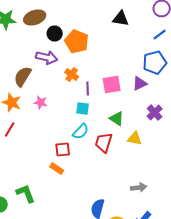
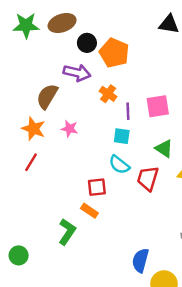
cyan semicircle: (81, 132) -> (119, 165), turned 84
green L-shape: (26, 194) -> (67, 232), moved, turned 55

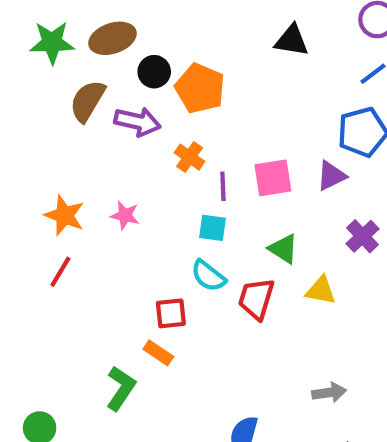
brown semicircle: (47, 96) -> (87, 101), moved

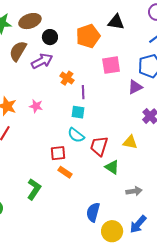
orange pentagon: (200, 88) -> (88, 36), moved, turned 30
purple arrow: (137, 122) -> (42, 61), turned -40
pink square: (273, 178) -> (111, 65), moved
green triangle: (283, 249) -> (112, 167), moved
orange rectangle: (158, 353) -> (65, 172), moved

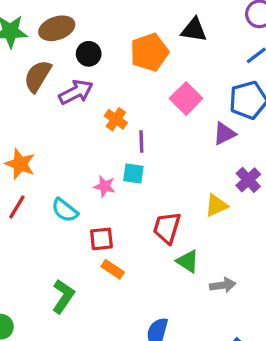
pink square: (111, 65) -> (186, 98), turned -36
pink star: (36, 106) -> (105, 186), moved
cyan semicircle: (76, 135) -> (65, 210), moved
yellow triangle: (130, 142) -> (216, 205), moved, turned -35
gray arrow: (134, 191) -> (223, 285), moved

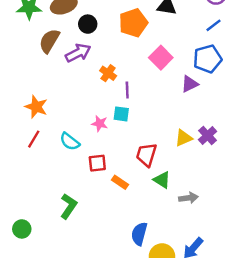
purple cross: (248, 180) -> (208, 135), moved
orange rectangle: (113, 269) -> (120, 182), moved

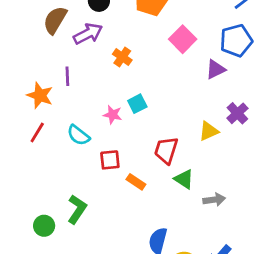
purple line: (127, 90) -> (67, 76), moved
cyan square: (121, 114) -> (137, 104), turned -35
purple cross: (208, 135) -> (237, 113), moved
green circle: (22, 229) -> (44, 226), moved

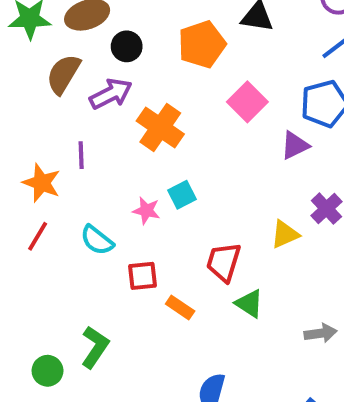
orange cross: (122, 57) -> (160, 127), size x1.6
gray arrow: (214, 200) -> (320, 333), moved

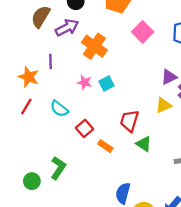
purple triangle: (295, 145) -> (169, 77), moved
pink star: (146, 211) -> (85, 82), moved
red square: (142, 276) -> (85, 128), turned -35

